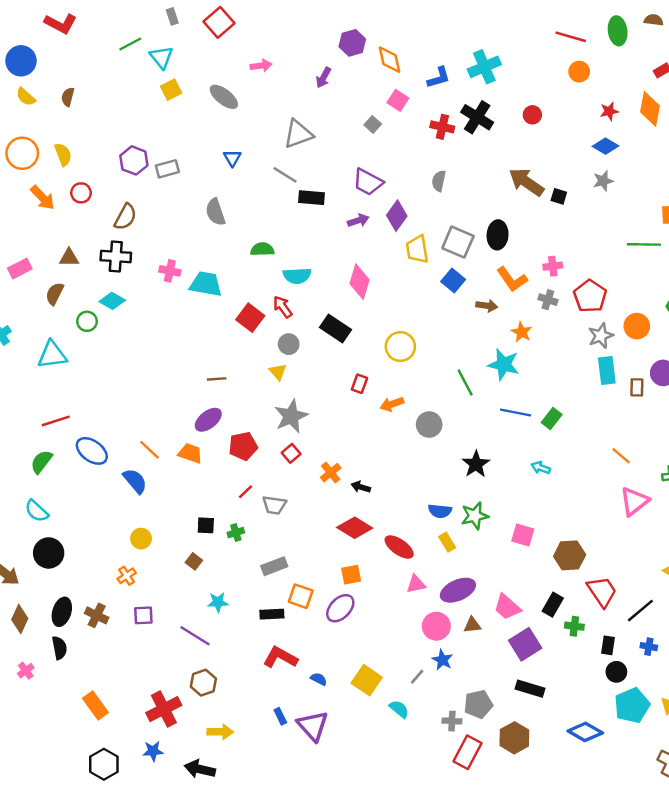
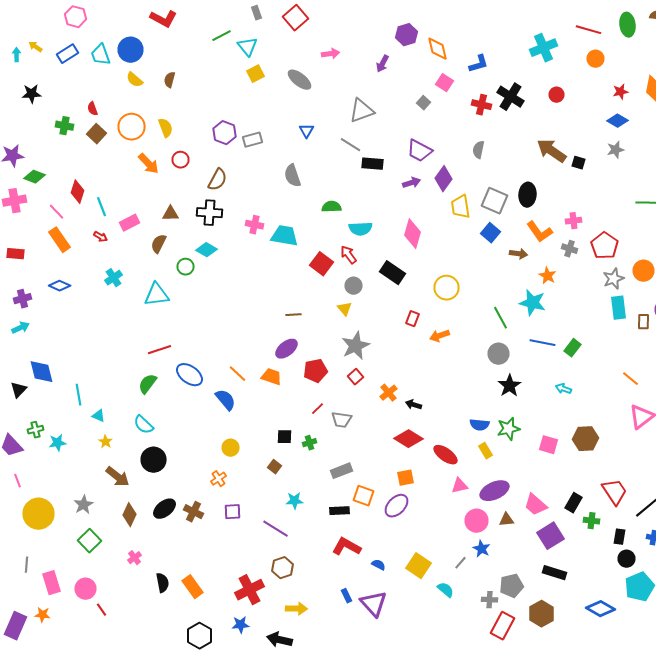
cyan cross: (484, 67) -> (544, 48), moved
gray circle: (429, 425) -> (498, 354), moved
brown hexagon: (570, 555) -> (586, 439), moved
black ellipse: (62, 612) -> (164, 509), turned 35
black semicircle: (59, 648) -> (162, 583), moved

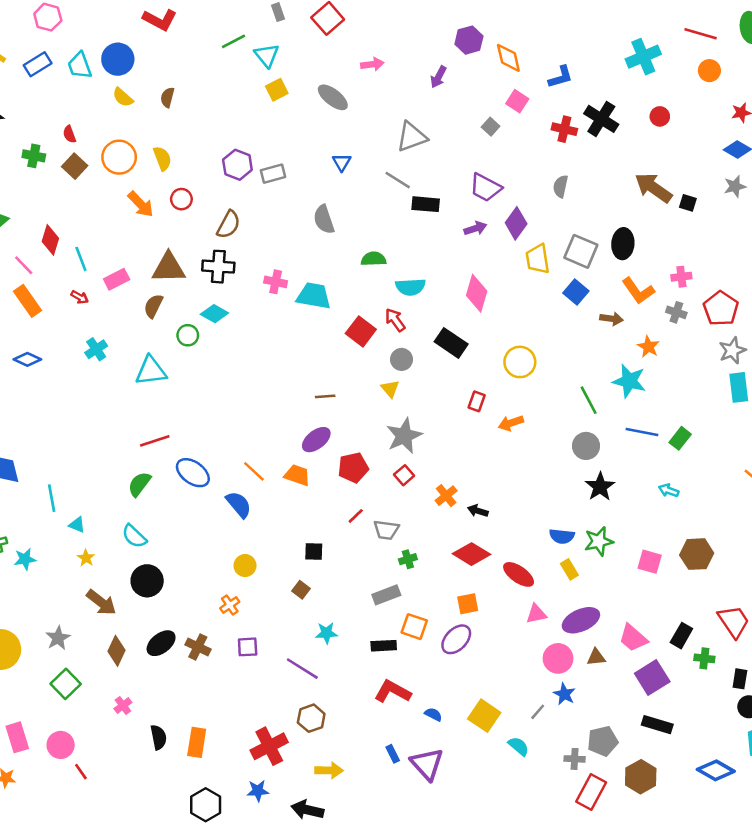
brown triangle: (170, 214) -> (169, 268), size x1.6
green cross: (310, 443) -> (408, 559), moved
orange rectangle: (192, 587) -> (197, 742), turned 45

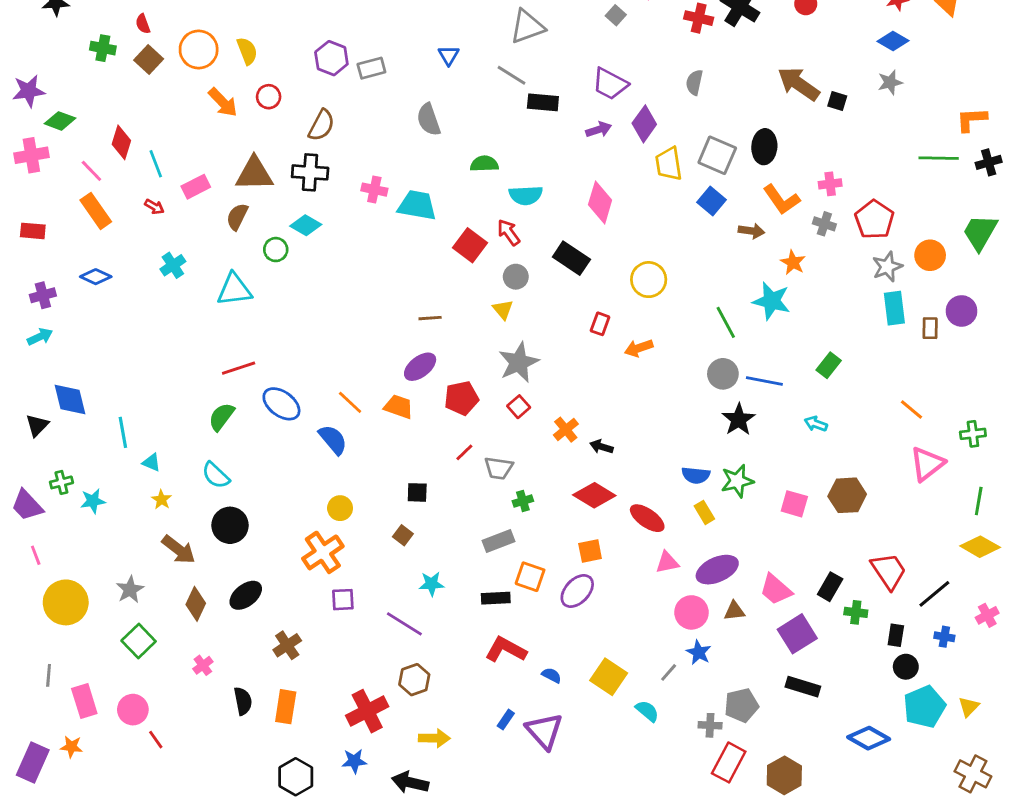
blue line: (642, 432) -> (764, 381), moved
orange cross: (230, 605) -> (323, 552), size x1.8
brown cross: (198, 647) -> (287, 645), moved, turned 30
blue rectangle: (393, 754) -> (506, 720), turned 60
brown hexagon: (641, 777) -> (784, 775), moved

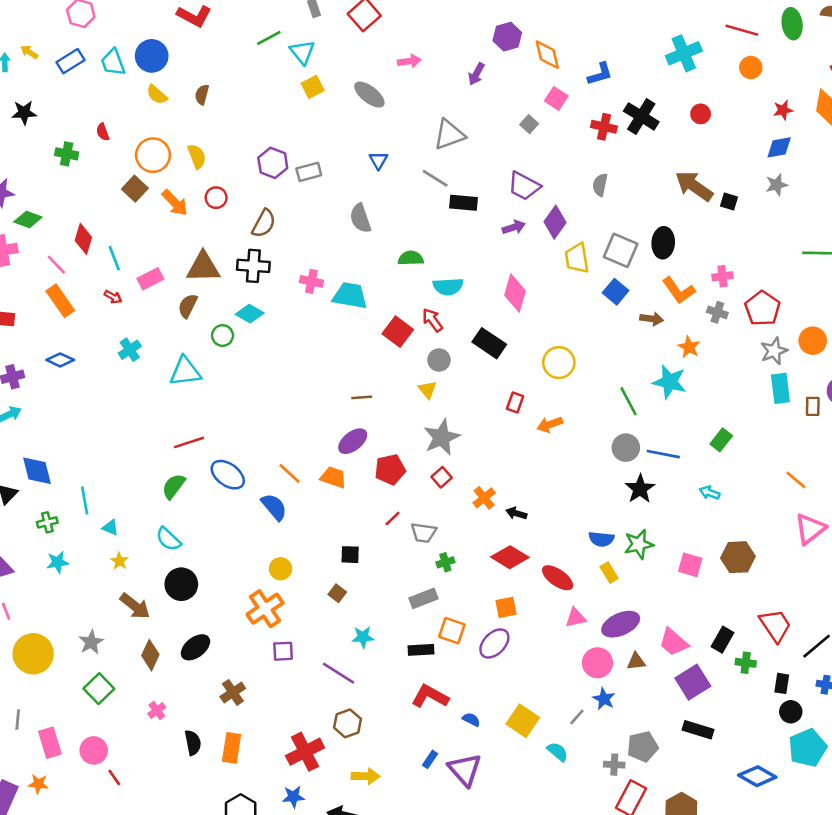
blue diamond: (893, 41) -> (779, 147), turned -40
brown square: (149, 60) -> (135, 189), moved
green cross: (61, 482) -> (47, 522), moved

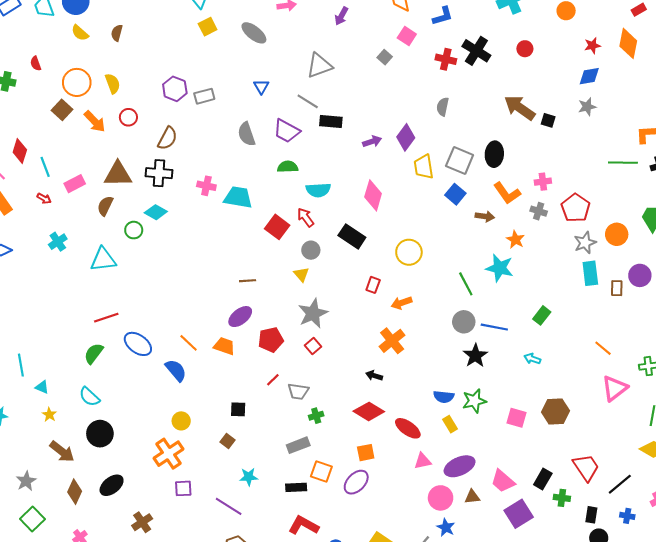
purple trapezoid: (524, 186) -> (287, 131), moved
orange cross: (484, 498) -> (392, 341), moved, size x1.4

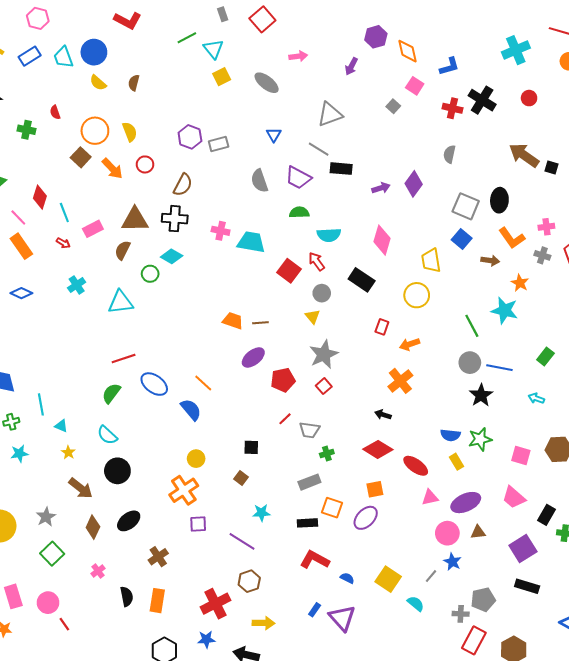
yellow trapezoid: (424, 167) -> (431, 260), moved
orange trapezoid: (224, 346) -> (233, 321), moved
pink trapezoid: (503, 481) -> (514, 497), moved

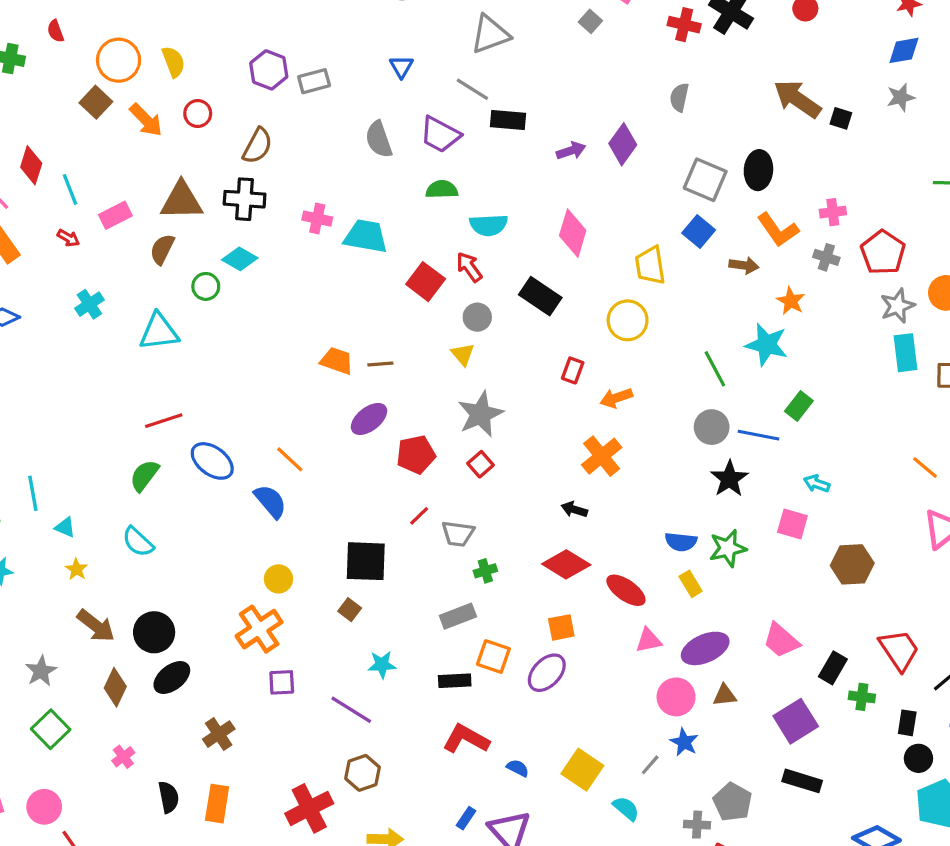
green rectangle: (545, 356) -> (799, 406), moved
black square: (251, 447) -> (366, 561), size x1.8
pink square: (521, 456) -> (792, 524), moved
black circle: (117, 471) -> (154, 632), moved
gray pentagon: (483, 600) -> (733, 802), turned -30

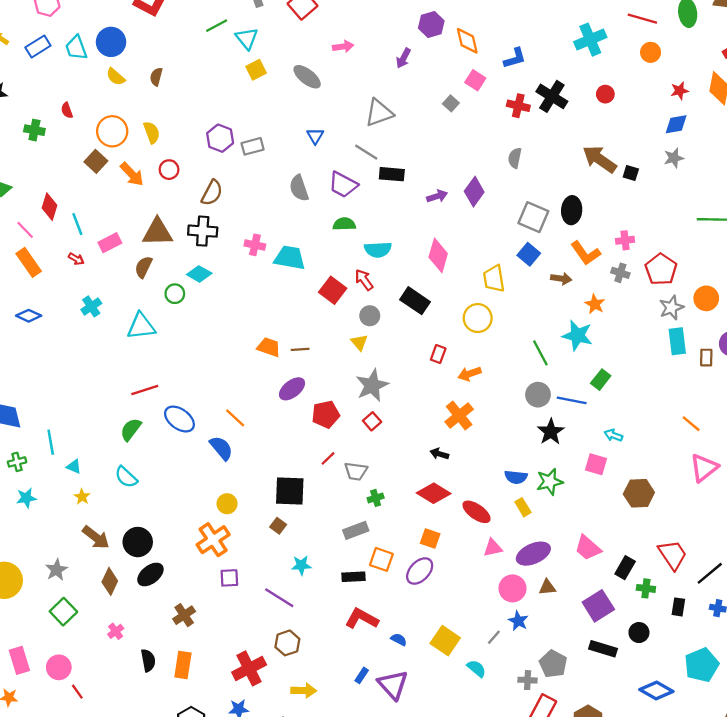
orange square: (561, 627) -> (430, 539), turned 30
black circle: (918, 758) -> (639, 633), moved

